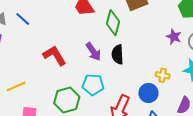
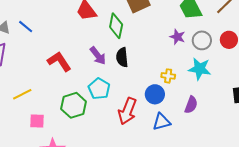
cyan pentagon: (93, 85) -> (99, 89), turned 30

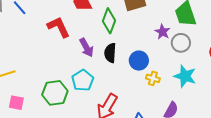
purple star: (177, 37) -> (162, 32), moved
gray circle: (202, 40) -> (181, 43), moved
red L-shape: (59, 61) -> (59, 27), moved
blue circle: (155, 94) -> (139, 61), moved

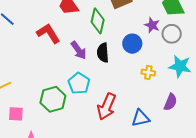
blue circle: (139, 61) -> (132, 44), moved

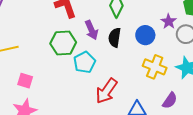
yellow cross: (148, 73) -> (155, 67), size x1.6
green hexagon: (53, 99) -> (63, 43), moved
pink square: (16, 114) -> (25, 81), moved

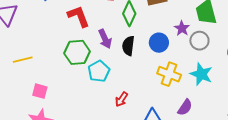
red arrow: (107, 91) -> (122, 99), size x0.6

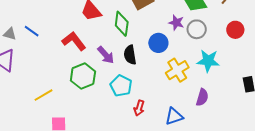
yellow line: (23, 60) -> (44, 95), moved
cyan pentagon: (99, 71) -> (121, 86), moved
yellow cross: (169, 74) -> (177, 70), turned -35

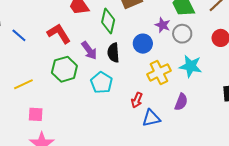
blue line: (32, 31) -> (19, 35), moved
red arrow: (139, 108) -> (137, 100), moved

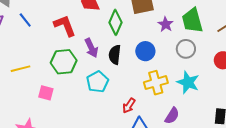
purple star: (163, 25) -> (166, 24), moved
pink square: (36, 114) -> (46, 93), moved

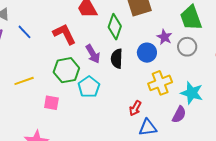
purple star: (166, 24) -> (164, 37), moved
cyan pentagon: (97, 82) -> (89, 87), moved
cyan star: (188, 82) -> (192, 93), moved

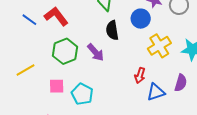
blue line: (25, 32) -> (29, 20), moved
purple arrow: (93, 54) -> (96, 52), moved
cyan pentagon: (89, 87) -> (82, 94), moved
purple semicircle: (179, 115) -> (181, 83), moved

